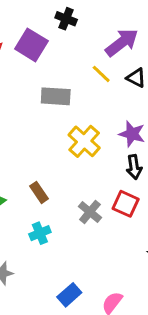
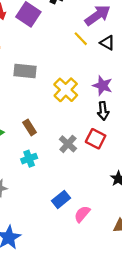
gray rectangle: (56, 96) -> (25, 71), moved
blue rectangle: (69, 295) -> (61, 199), moved

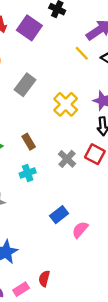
gray rectangle: (25, 71) -> (25, 85), turned -60

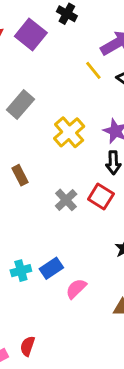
cyan cross: (28, 173) -> (21, 271), moved

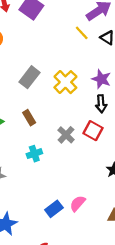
gray rectangle: (20, 105) -> (30, 77), moved
blue rectangle: (51, 268) -> (54, 209), moved
cyan cross: (21, 271) -> (34, 154), moved

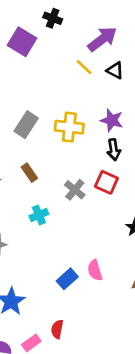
yellow cross: (65, 82) -> (69, 127), turned -35
pink semicircle: (78, 203) -> (95, 270), turned -54

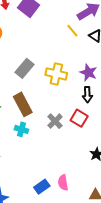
brown rectangle: (29, 173) -> (23, 104), size x1.6
cyan cross: (39, 215) -> (21, 129), moved, turned 32

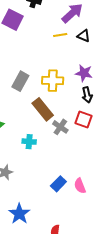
yellow line: (72, 31) -> (60, 35), turned -48
brown rectangle: (23, 104) -> (43, 109), moved
blue rectangle: (42, 187) -> (58, 184), moved

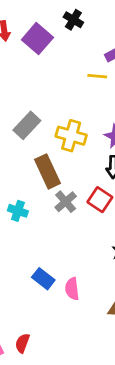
blue rectangle: (58, 184) -> (43, 279), turned 70

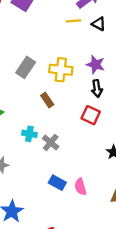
brown rectangle: (48, 171) -> (47, 100), size x0.6
gray cross: (66, 202) -> (51, 142), moved

